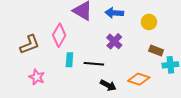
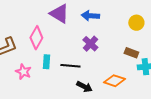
yellow circle: (149, 22) -> (136, 23), moved
pink star: (37, 77) -> (23, 72), moved

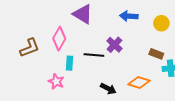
blue arrow: (90, 16) -> (129, 16), moved
black line: (70, 66) -> (94, 55), moved
pink star: (23, 72) -> (56, 81), moved

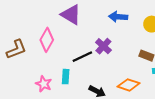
black line: (94, 55) -> (82, 57), turned -30
cyan rectangle: (69, 63) -> (66, 77), moved

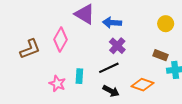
blue arrow: (118, 17) -> (112, 23), moved
black line: (82, 57) -> (109, 68), moved

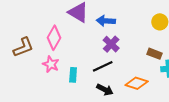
pink star: (57, 84) -> (51, 64), moved

